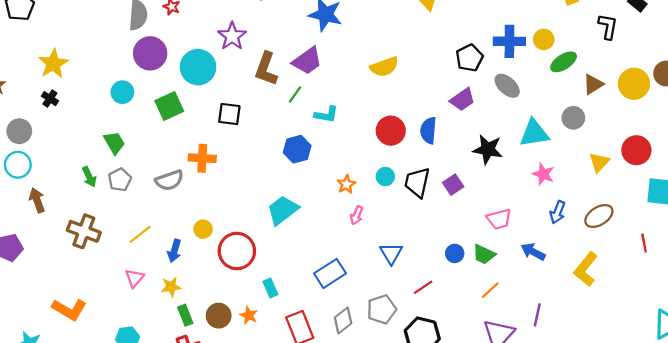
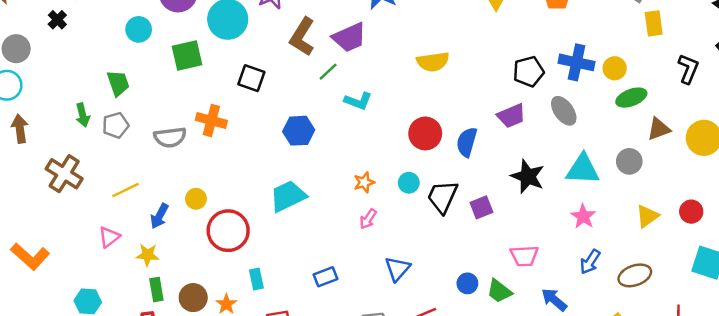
blue hexagon: (297, 149) -> (299, 131), moved
red circle: (636, 150) -> (691, 212), size x0.7
blue rectangle: (330, 273) -> (325, 277), size x0.7

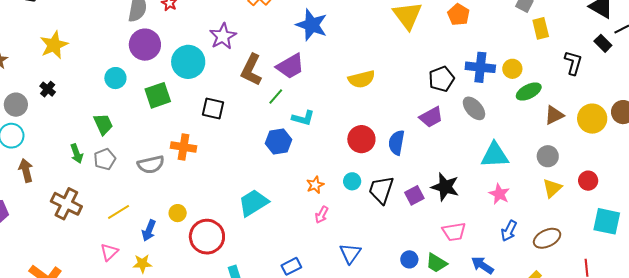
black cross: (57, 20) -> (48, 89), moved
blue hexagon: (299, 131) -> (278, 141), moved
gray circle: (629, 161) -> (548, 156), moved
black star: (528, 176) -> (445, 187), moved

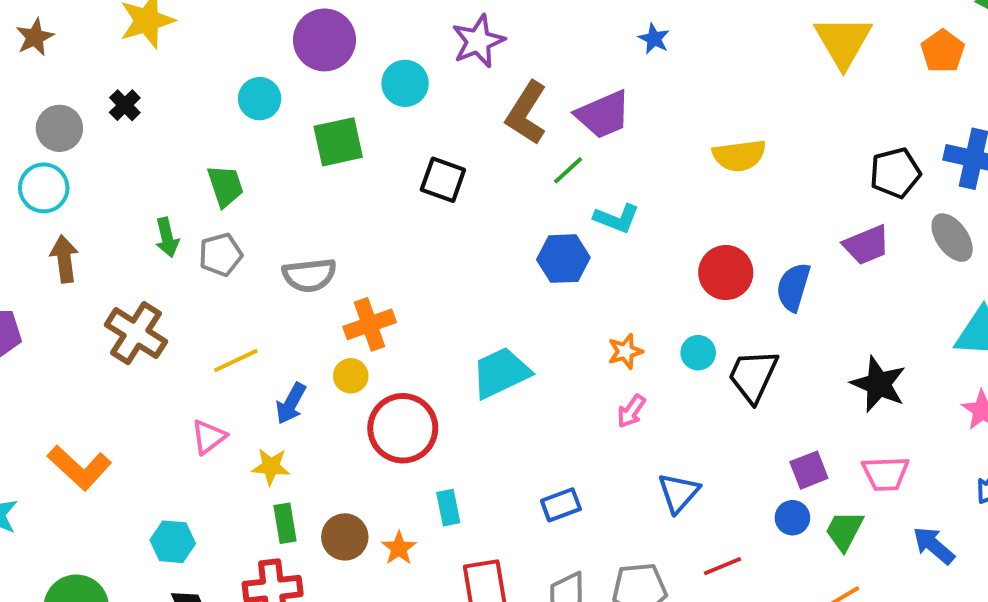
blue star: (312, 25) -> (654, 39), size x0.5
cyan circle: (188, 62) -> (405, 83), size x0.7
orange cross: (184, 147) -> (370, 324), moved, turned -35
purple square: (414, 195) -> (809, 470), moved
green trapezoid: (436, 263) -> (844, 531), turned 80

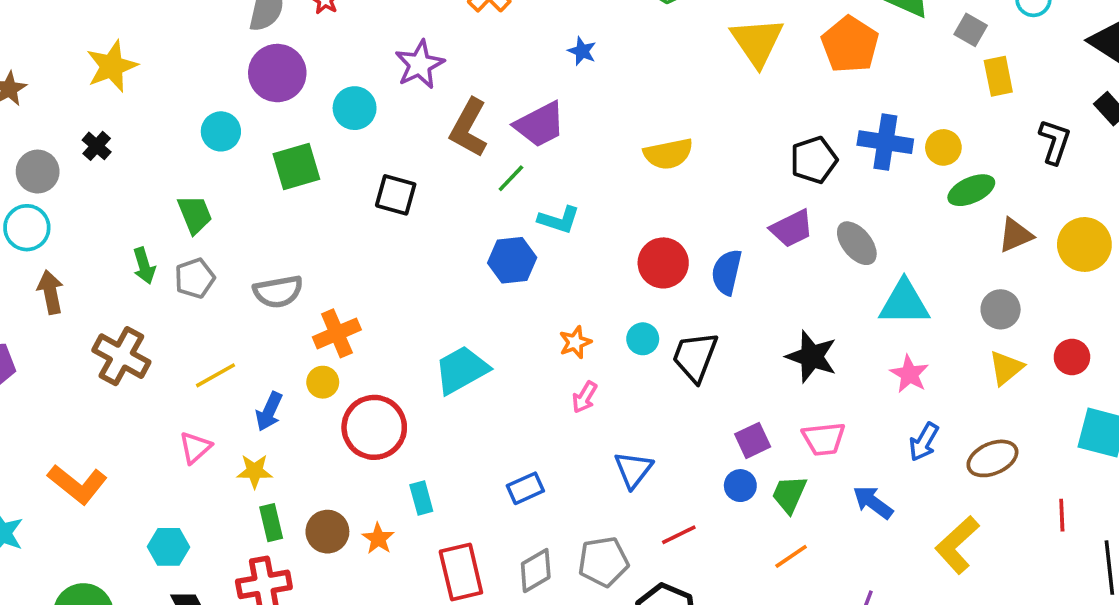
orange pentagon: (943, 51) -> (850, 44), size x1.4
gray ellipse: (952, 238) -> (857, 243), moved

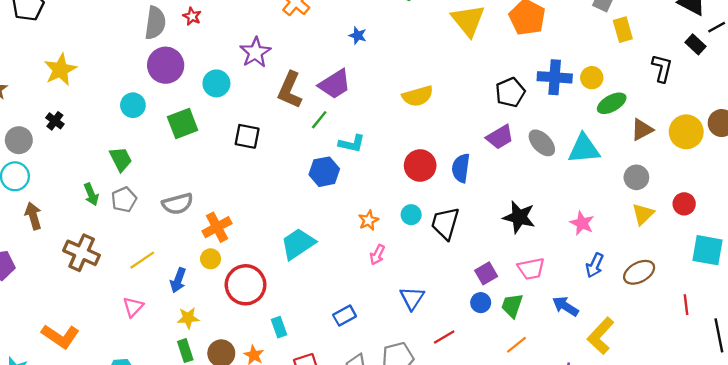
cyan triangle: (904, 303) -> (584, 149), moved
yellow star: (255, 471) -> (188, 318), moved
yellow L-shape: (957, 545) -> (601, 336), moved

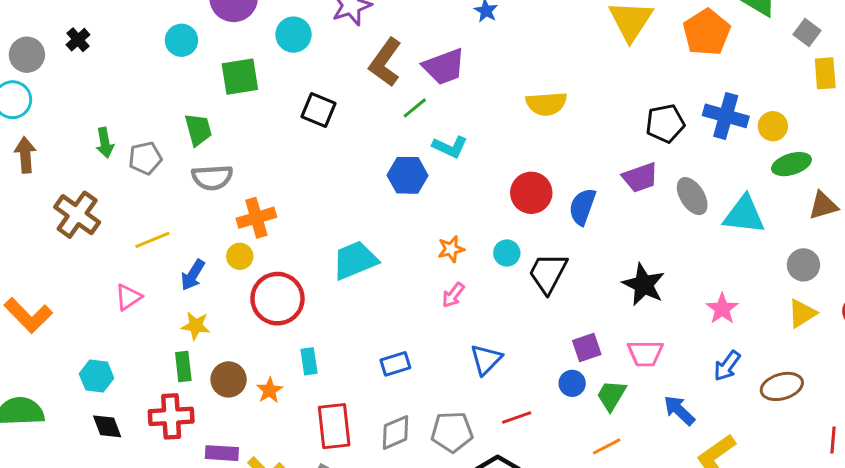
green trapezoid: (121, 159) -> (198, 130), moved

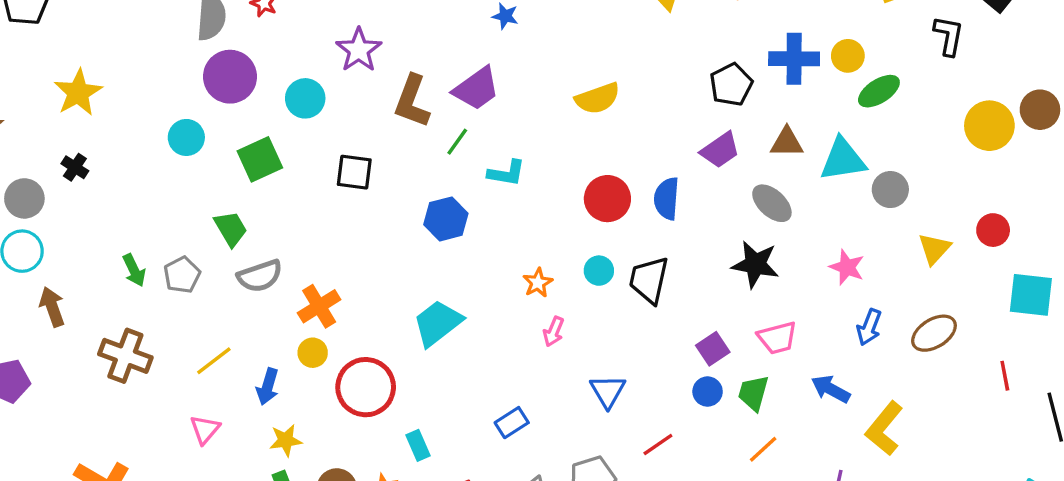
blue hexagon: (408, 175) -> (446, 219), moved
gray ellipse: (692, 196) -> (772, 203), moved
brown triangle: (823, 205) -> (787, 142), moved, turned 32
gray circle: (803, 265) -> (890, 190), moved

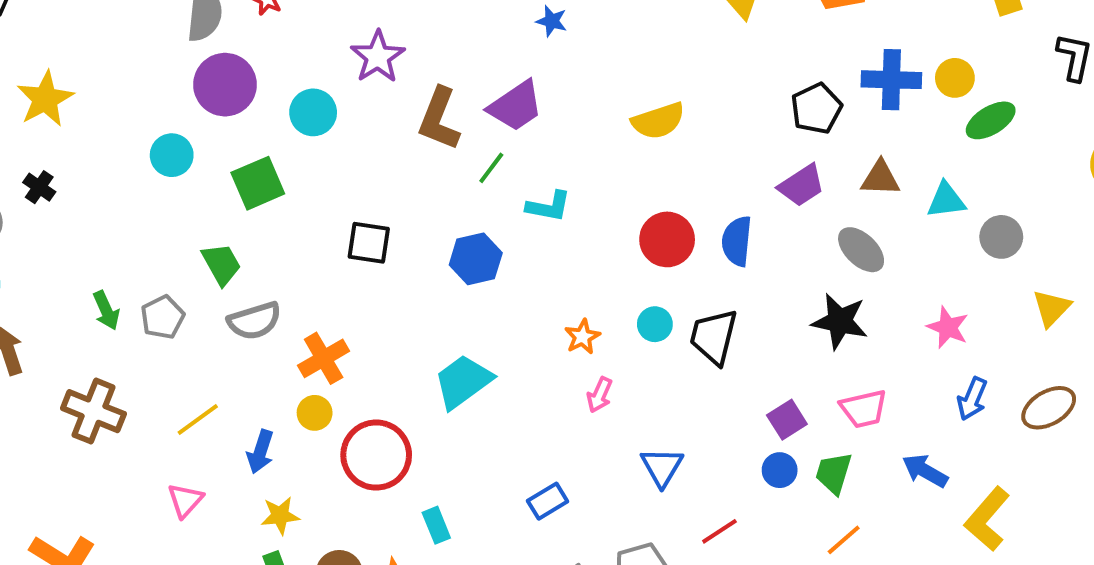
cyan triangle: (843, 160) -> (946, 200), size x0.7
black square: (354, 172) -> (369, 243), moved

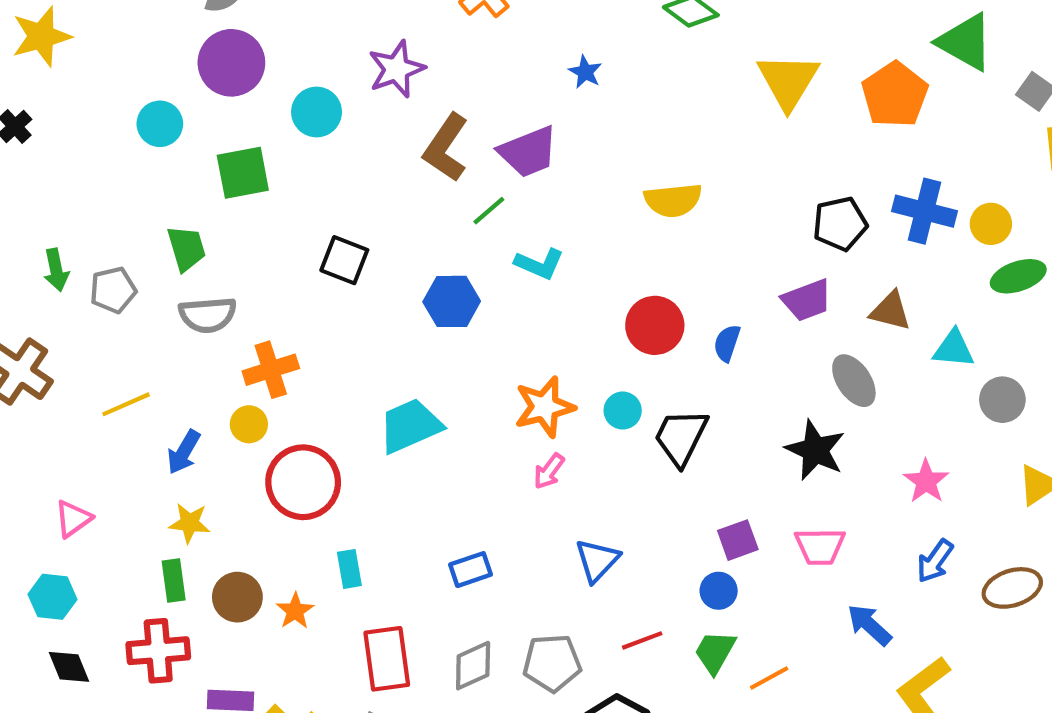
blue semicircle: (737, 241) -> (727, 343), size x0.7
orange star: (582, 337) -> (544, 407), size x1.6
green trapezoid: (834, 473) -> (715, 652), moved
pink triangle: (185, 500) -> (73, 519), moved

